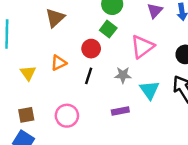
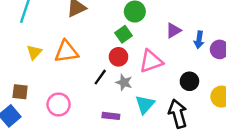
red circle: (91, 49) -> (118, 57), moved
orange triangle: (59, 63) -> (66, 52), size x1.5
black line: (89, 76) -> (100, 77), moved

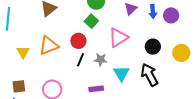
red circle: (118, 57) -> (78, 41), moved

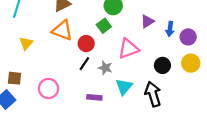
orange triangle: (49, 46) -> (62, 30), moved, turned 30
yellow circle: (181, 53) -> (191, 63), moved

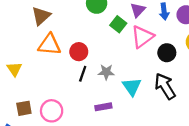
green square: (104, 26) -> (118, 24), moved
pink triangle: (128, 49) -> (142, 37), moved
brown square: (15, 78) -> (24, 108), moved

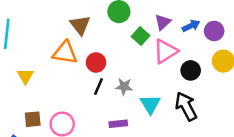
blue arrow: (164, 11) -> (191, 26), turned -112
brown triangle: (41, 16) -> (80, 25), moved, turned -30

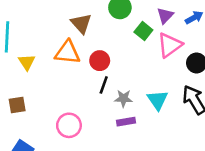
yellow triangle: (25, 76) -> (27, 62), moved
gray star: (124, 87) -> (123, 98), moved
brown square: (33, 119) -> (17, 105), moved

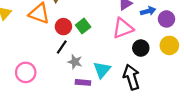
green square: (143, 31) -> (83, 26), moved
purple rectangle: (126, 122) -> (83, 82), moved

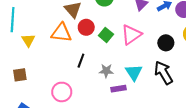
red circle: (63, 27) -> (86, 27), moved
pink triangle: (123, 28) -> (131, 35), moved
black line: (62, 47) -> (81, 61), moved

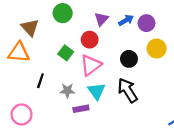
red circle: (86, 27) -> (90, 40), moved
pink triangle: (131, 35) -> (91, 65), moved

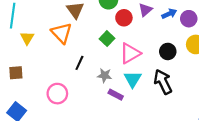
red circle: (90, 40) -> (124, 18), moved
orange triangle: (19, 52) -> (62, 33), turned 35
purple rectangle: (81, 109) -> (116, 95), turned 32

